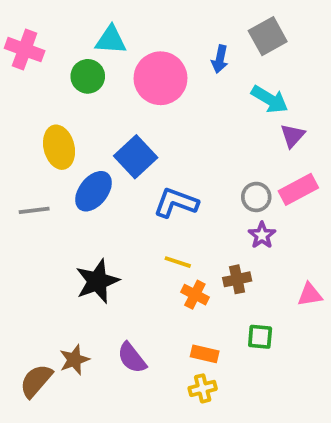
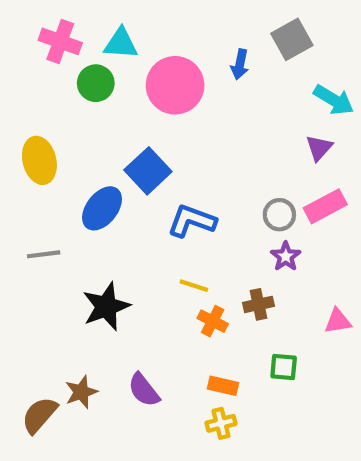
pink cross: (25, 50) -> (60, 41), moved
cyan arrow: (270, 99) -> (334, 100), moved
yellow ellipse: (59, 147) -> (39, 160), moved
gray line: (34, 210) -> (44, 254), moved

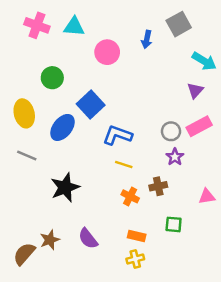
green circle: (96, 83) -> (52, 78), moved
pink circle: (175, 85) -> (107, 52), size x0.7
yellow ellipse: (39, 160) -> (24, 113), moved
gray line: (44, 254) -> (27, 156), turned 30
yellow line: (194, 286) -> (124, 164), moved

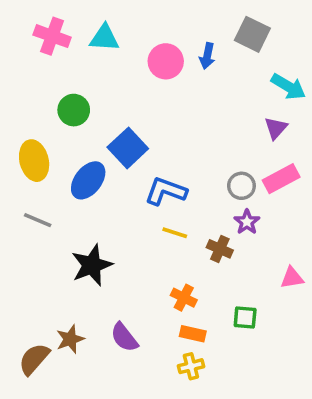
gray square: (179, 24) -> (252, 34), turned -35
pink circle: (107, 52) -> (166, 61), moved
brown cross: (158, 186) -> (220, 249), moved, turned 36
orange cross: (130, 196) -> (184, 298), moved

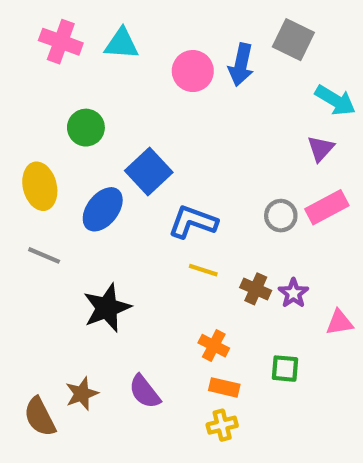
blue arrow: (207, 56) -> (241, 65), size x1.4
purple star: (247, 222) -> (293, 293), moved
brown semicircle: (34, 359) -> (40, 417), turned -68

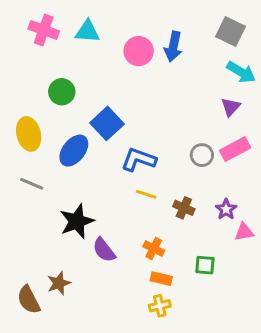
gray square: (293, 40) -> (231, 31), moved
purple star: (293, 293) -> (226, 209), moved
purple semicircle: (145, 392) -> (104, 250), moved

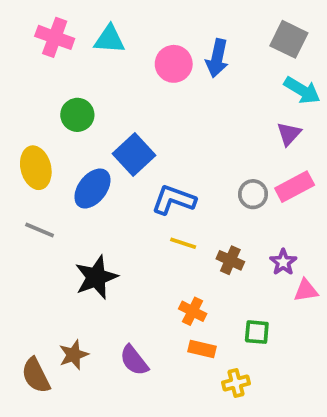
purple semicircle: (104, 250) -> (134, 360), moved
yellow cross: (160, 306) -> (236, 383), moved

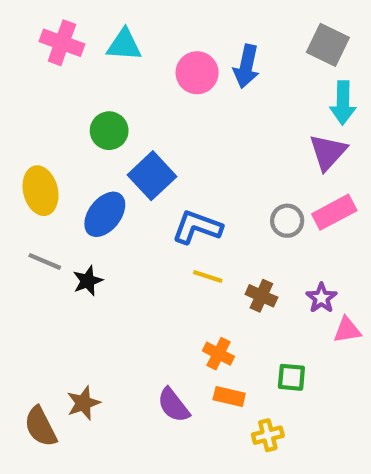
cyan arrow: (302, 90) -> (343, 103), turned 60
green circle: (77, 115) -> (109, 131), moved
purple triangle: (289, 134) -> (328, 152), size x1.4
black star: (96, 277) -> (88, 281), moved, size x0.6
purple semicircle: (134, 360) -> (173, 405), moved

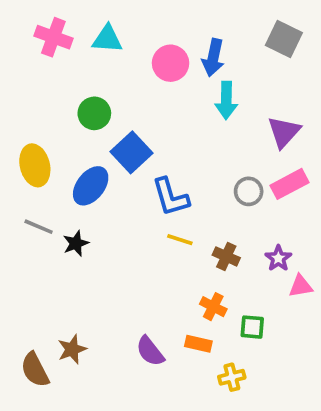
cyan arrow: (343, 103) -> (226, 100), moved
blue L-shape: (197, 227) -> (171, 197), turned -126
orange cross: (219, 354) -> (213, 307), moved

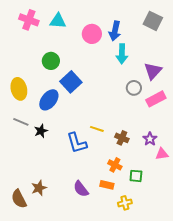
gray circle: (249, 191) -> (134, 88), moved
blue L-shape: (171, 197) -> (77, 143), moved

